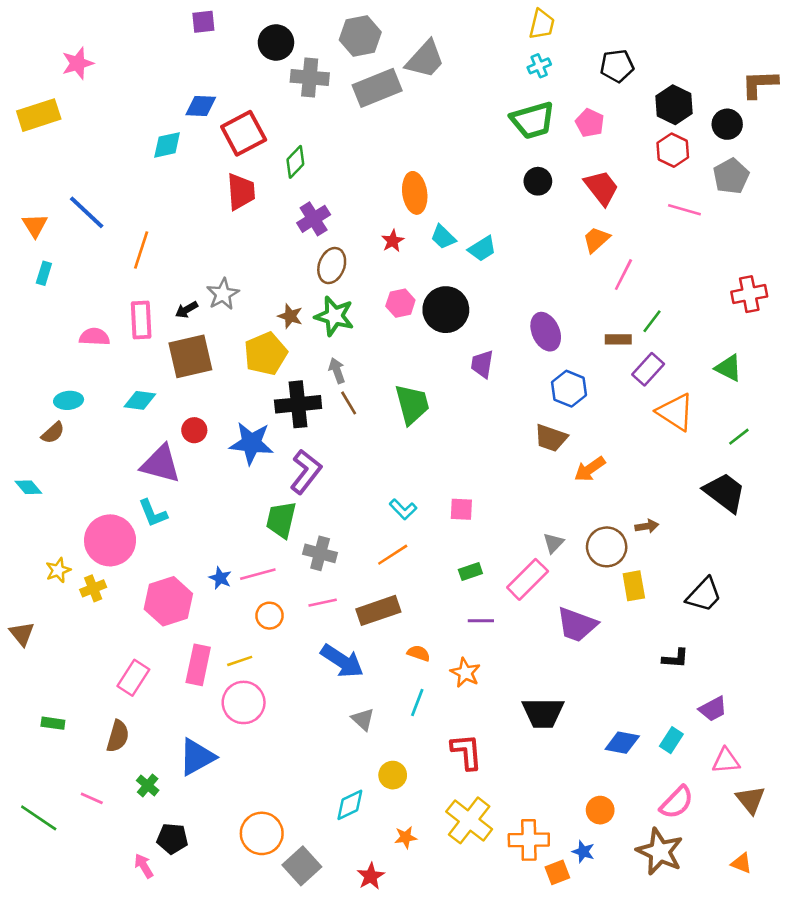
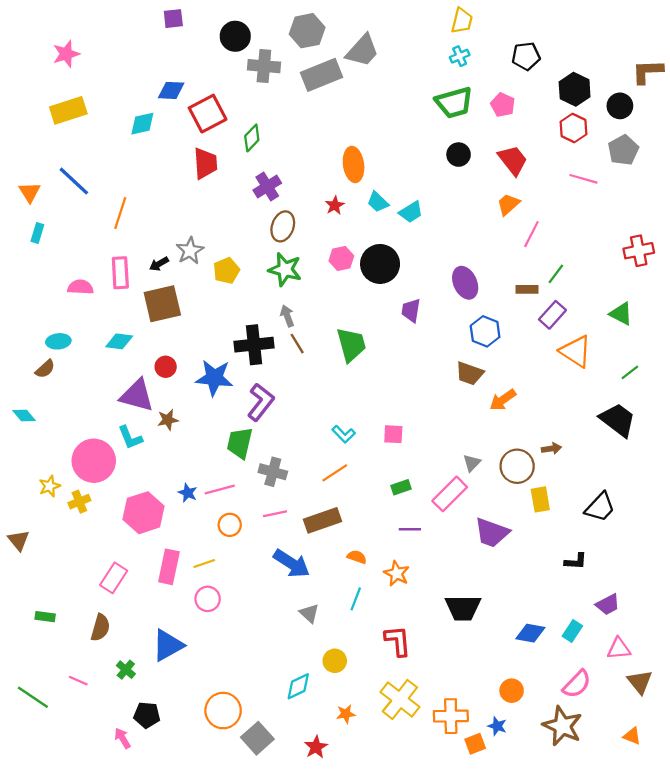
yellow rectangle: (39, 115) -> (68, 110), moved
brown star: (290, 316) -> (168, 420), moved, turned -30
yellow pentagon: (266, 354) -> (226, 271), moved, size x0.7
pink circle: (244, 702) -> (208, 599), size x0.7

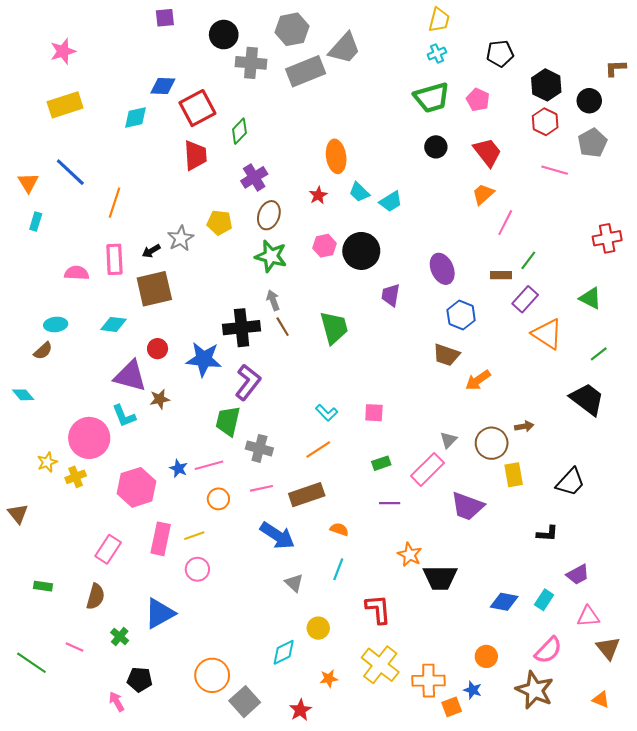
brown L-shape: (648, 72) -> (616, 68), size x0.7
yellow pentagon: (226, 271) -> (219, 223), moved, turned 30
orange star: (397, 573) -> (410, 555), moved

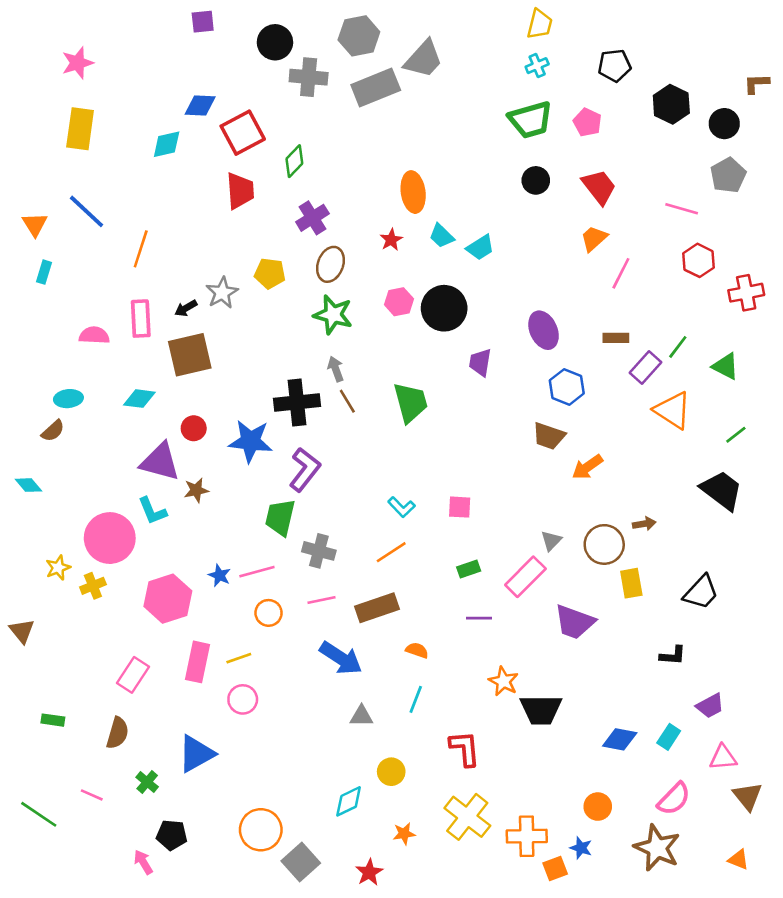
yellow rectangle: (65, 105) -> (80, 129), turned -64
red hexagon: (545, 122) -> (698, 260), moved
green line: (528, 260) -> (678, 347), moved
gray triangle: (294, 583) -> (361, 716), turned -42

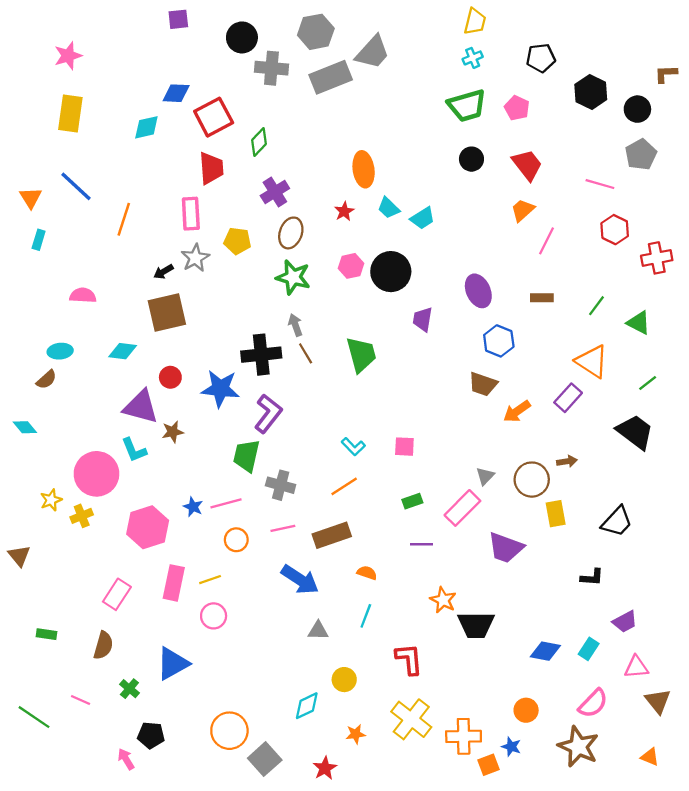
pink rectangle: (141, 319) -> (191, 214), moved
purple rectangle: (646, 368) -> (568, 398), moved

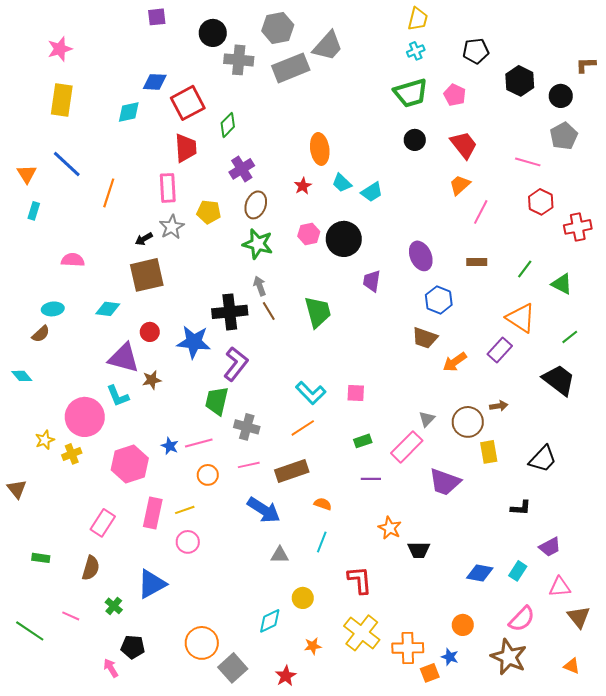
cyan L-shape: (353, 447) -> (311, 393), size x1.4
black trapezoid: (476, 625) -> (419, 550), size x0.7

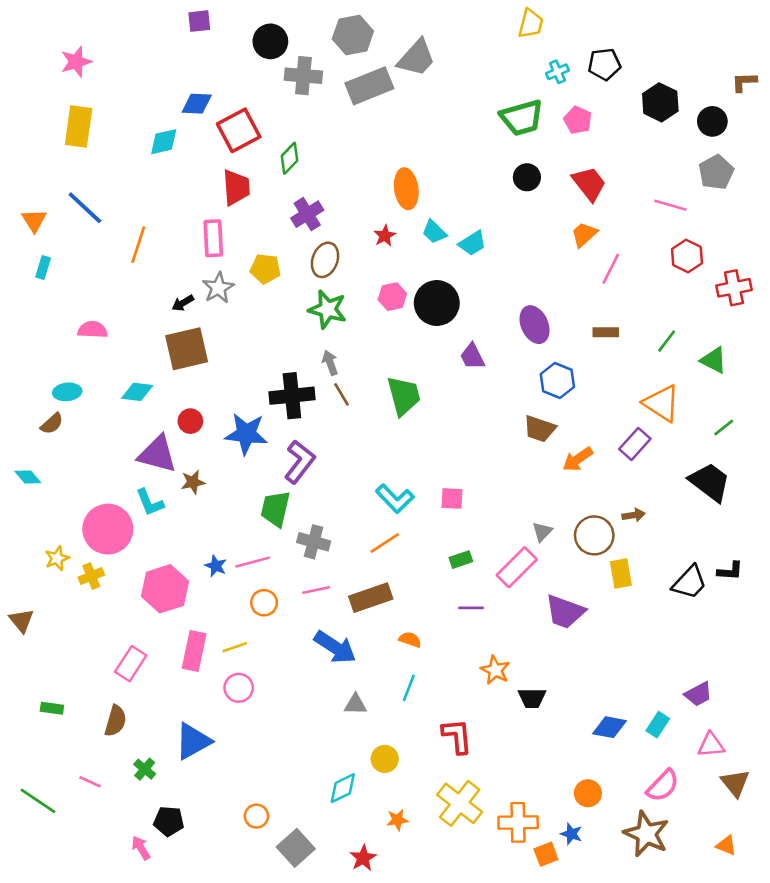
cyan cross: (416, 51) -> (557, 72), moved
purple trapezoid: (372, 281) -> (472, 356), turned -35
black L-shape: (521, 508) -> (730, 571), moved
orange circle: (202, 643) -> (256, 816), size x0.6

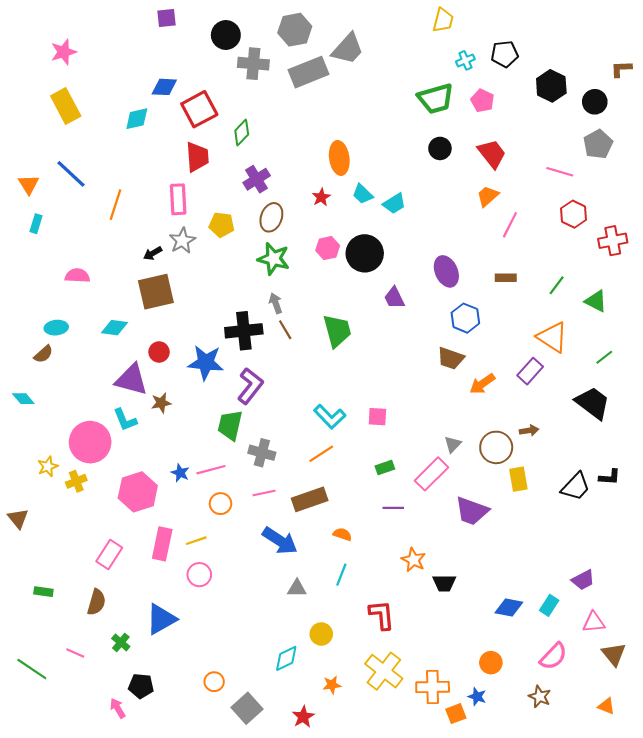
yellow rectangle: (79, 126) -> (66, 106), turned -36
brown star: (646, 834) -> (540, 697), size x0.6

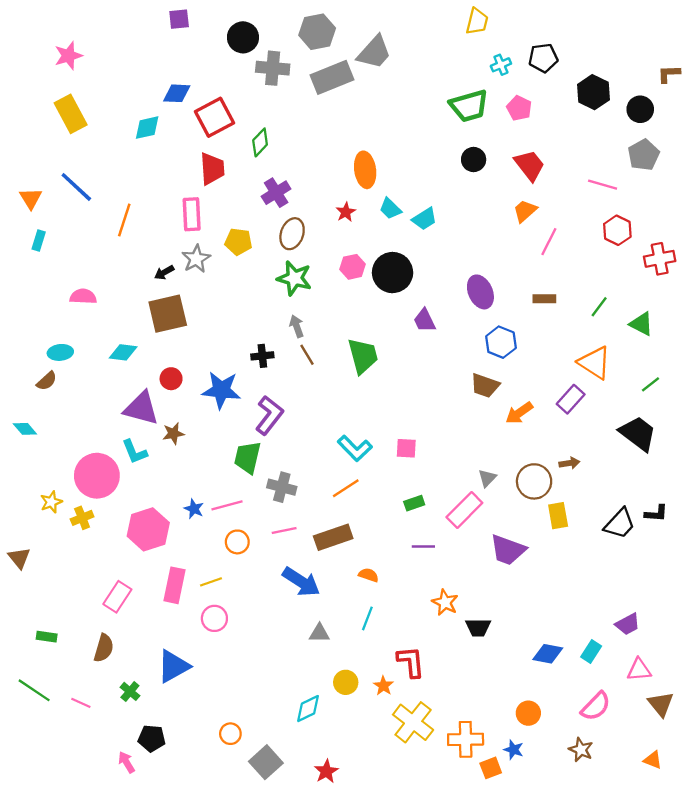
black cross: (244, 331) -> (262, 356), size x0.6
green line: (32, 669) -> (34, 690), moved
orange star: (332, 685) -> (383, 686), moved, turned -30

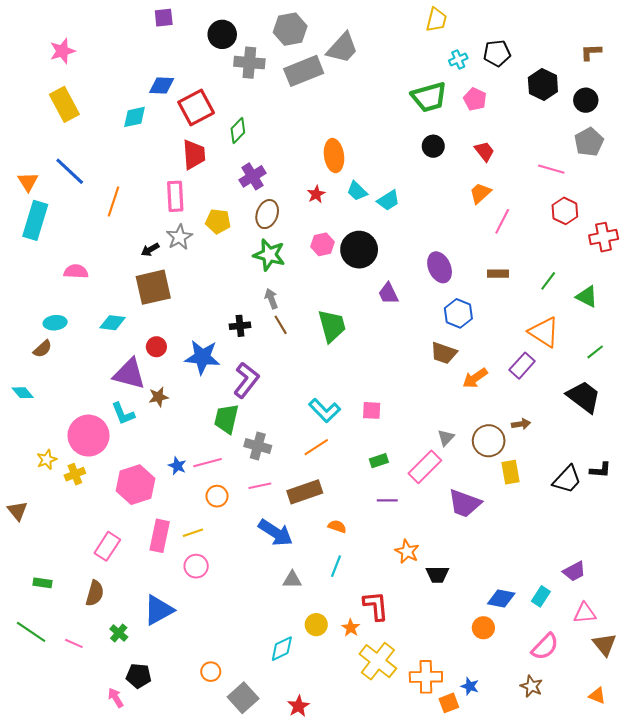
brown L-shape: (669, 74) -> (591, 52), moved
red trapezoid: (529, 165) -> (484, 151), size x0.7
cyan rectangle: (39, 241) -> (35, 220), size x2.0
orange circle: (528, 713) -> (483, 628), moved

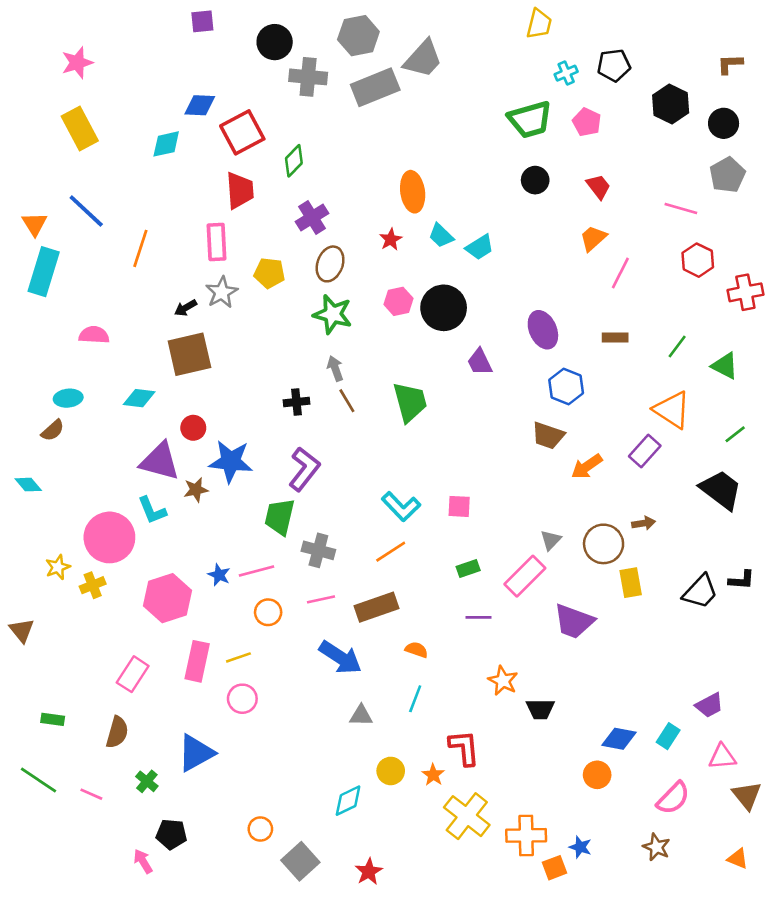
blue star: (202, 357) -> (231, 461), moved

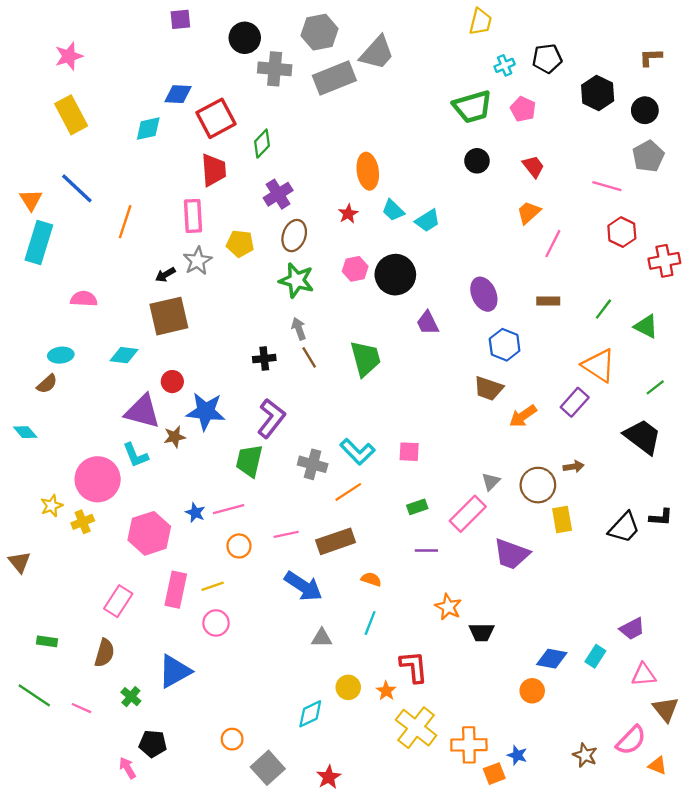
gray cross: (318, 550) -> (313, 464), moved
pink semicircle: (673, 798) -> (631, 740), moved

